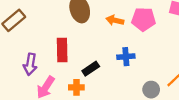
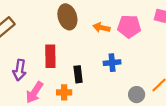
black rectangle: (91, 69) -> (78, 74), turned -63

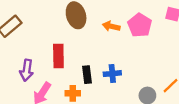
pink pentagon: (129, 26) -> (140, 25), turned 30
blue cross: (112, 63) -> (112, 74), moved

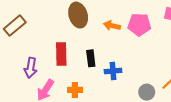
pink pentagon: (140, 25) -> (139, 25), turned -30
black rectangle: (87, 75) -> (91, 58), moved

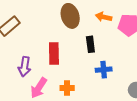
orange arrow: (112, 26) -> (104, 17), moved
black rectangle: (91, 58) -> (90, 44), moved

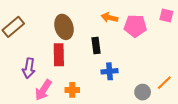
brown ellipse: (70, 16) -> (64, 27), moved

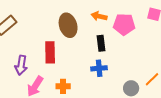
brown ellipse: (64, 27) -> (68, 25), moved
black rectangle: (96, 46) -> (101, 43), moved

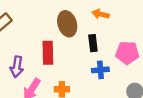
pink pentagon: (124, 24) -> (127, 53), moved
black rectangle: (101, 43) -> (93, 43), moved

